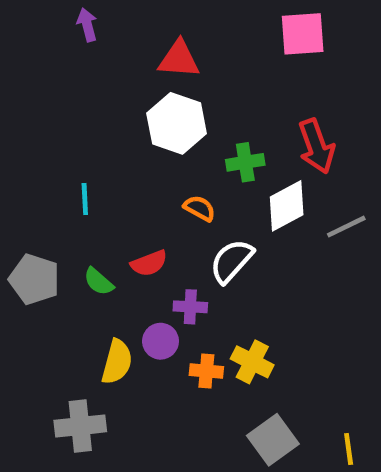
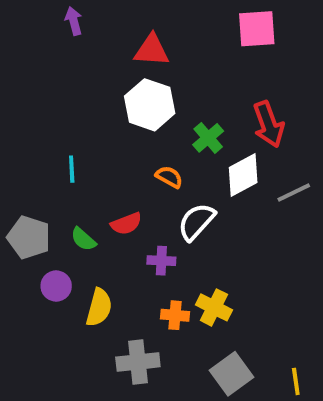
green cross: (245, 162) -> (208, 138), turned -32
purple circle: (161, 341) -> (56, 286), moved
gray cross: (80, 426) -> (138, 362), moved

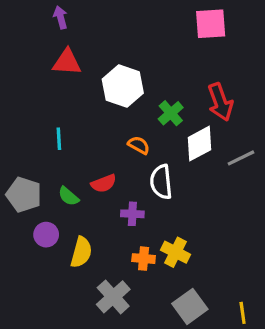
red triangle: (152, 50) -> (67, 62), moved
white semicircle: (196, 222) -> (161, 182), turned -48
gray cross: (138, 362) -> (113, 297), turned -36

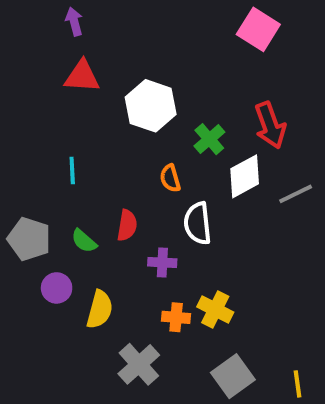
pink square: (211, 24) -> (258, 29), turned 36
orange semicircle: (139, 145) -> (170, 178), turned -135
red semicircle: (104, 183) -> (127, 225), turned -60

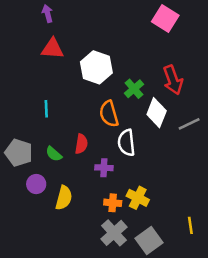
white diamond: (245, 176) -> (157, 113), turned -40
orange semicircle: (170, 178) -> (109, 114), size x1.5
gray cross: (139, 364) -> (114, 233), moved
yellow line: (298, 384) -> (190, 225), moved

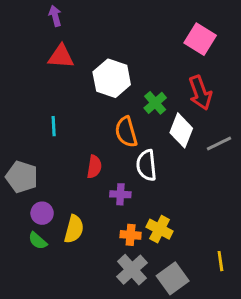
pink square: (165, 19) -> (200, 39), moved
green semicircle: (54, 154) -> (38, 241), moved

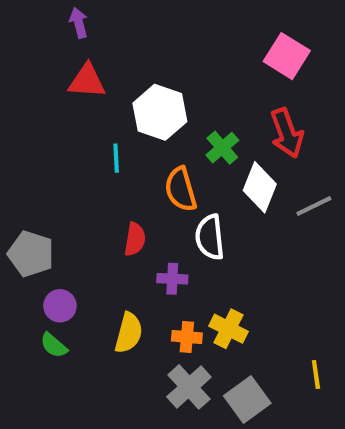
cyan line: (54, 126) -> (116, 158), moved
yellow semicircle: (74, 229) -> (129, 333), moved

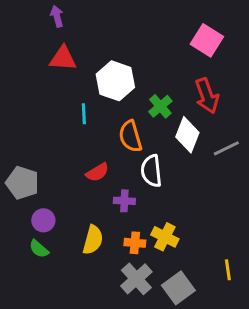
red semicircle: (135, 239) -> (97, 172), turned 50

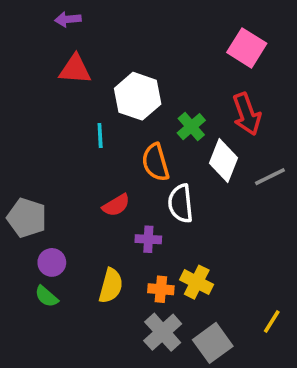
purple arrow: (57, 16) -> (68, 19), turned -80
yellow line: (228, 270) -> (272, 321), turned 40

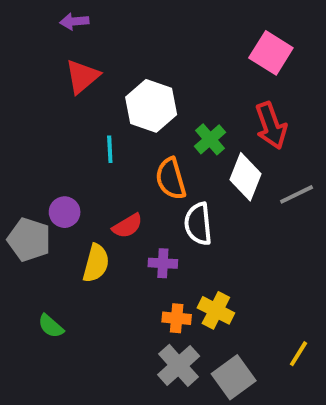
red triangle: (75, 69) -> (82, 76), turned -44
purple circle: (52, 262) -> (65, 212), moved
yellow semicircle: (111, 286) -> (96, 263), moved

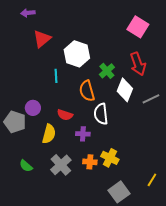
purple arrow: (74, 21) -> (28, 13), moved
red semicircle: (127, 226) -> (65, 115), turned 49
gray cross: (179, 365) -> (61, 165), moved

